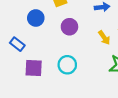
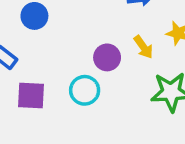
purple circle: (69, 27) -> (107, 57), moved

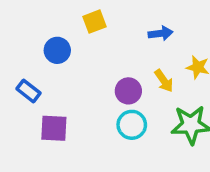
cyan circle: (85, 90) -> (132, 125), moved

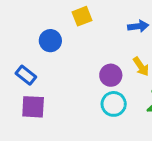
purple square: (54, 128) -> (33, 107), moved

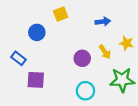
cyan circle: (114, 104) -> (85, 91), moved
purple square: (33, 107) -> (36, 80), moved

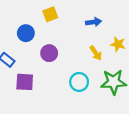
purple circle: (82, 58) -> (49, 53), moved
cyan circle: (85, 91) -> (79, 82), moved

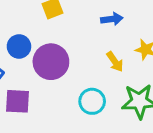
blue circle: (26, 33) -> (19, 46), moved
purple circle: (49, 53) -> (51, 62), size x1.5

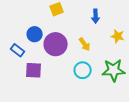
blue arrow: (112, 19) -> (96, 16), turned 96
yellow arrow: (115, 62) -> (85, 44), moved

